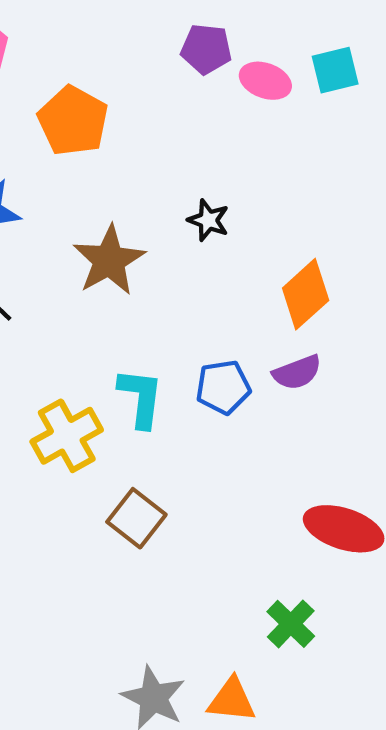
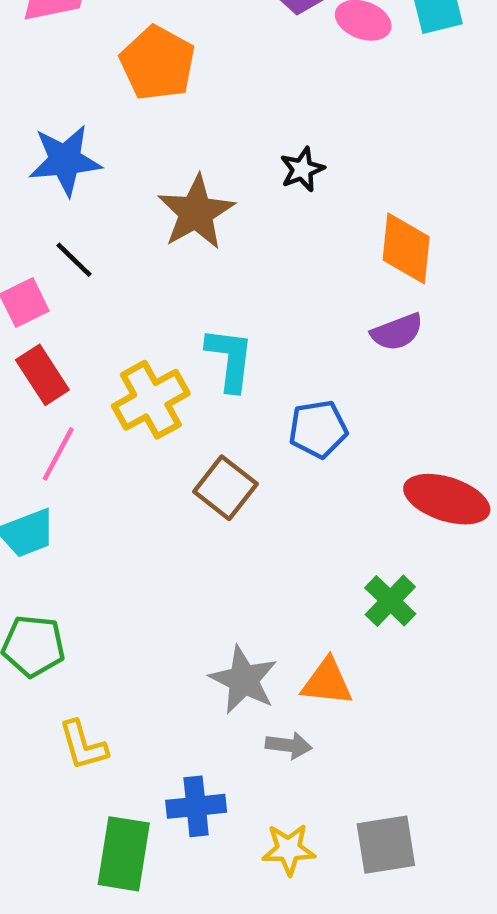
black star: (208, 220) -> (302, 169), turned 30
orange diamond: (306, 294) -> (406, 248), turned -42
blue pentagon: (223, 387) -> (318, 429), moved

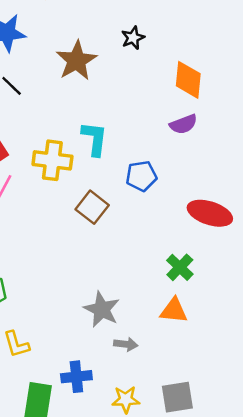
yellow cross: (151, 400) -> (52, 160), turned 36
orange triangle: (327, 682) -> (174, 311), moved

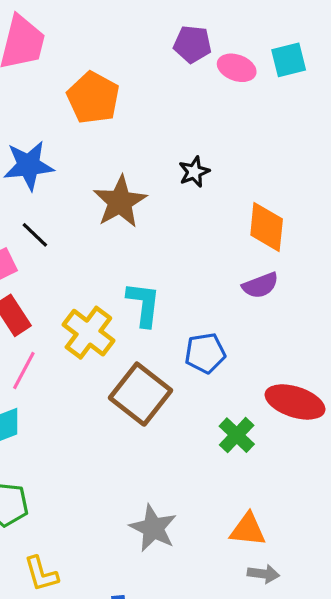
yellow cross: (52, 160) -> (88, 333), turned 30
brown square: (92, 207) -> (140, 394), size x1.4
green cross: (180, 267) -> (237, 435), moved
gray arrow: (126, 344) -> (263, 574), moved

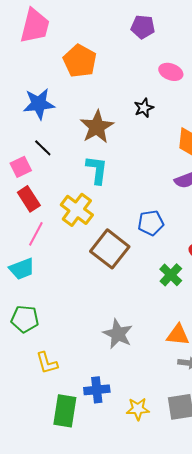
pink ellipse: (237, 68) -> (171, 72), moved
cyan L-shape: (144, 304) -> (97, 170), moved

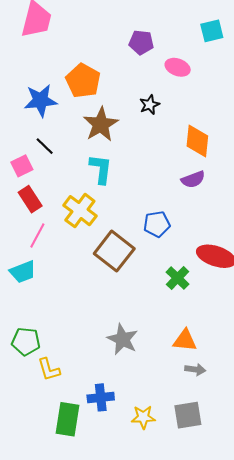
purple pentagon: (143, 27) -> (141, 42), moved
orange pentagon: (80, 61) -> (83, 81), moved
green pentagon: (25, 319) -> (26, 341), moved

